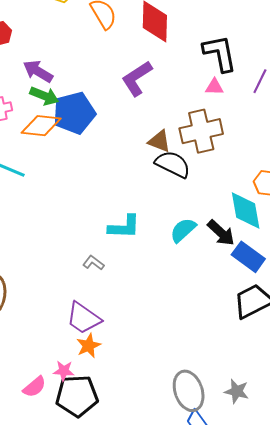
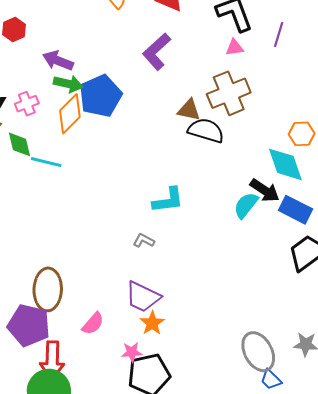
orange diamond: (41, 126) -> (70, 114), turned -42
cyan semicircle: (183, 230) -> (246, 205), moved
pink semicircle: (34, 387) -> (93, 324), moved

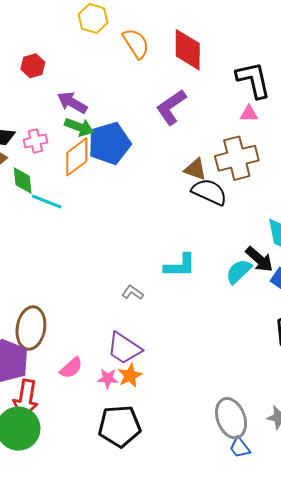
cyan L-shape: (168, 200) -> (180, 266), moved
pink star: (132, 352) -> (108, 379), moved

